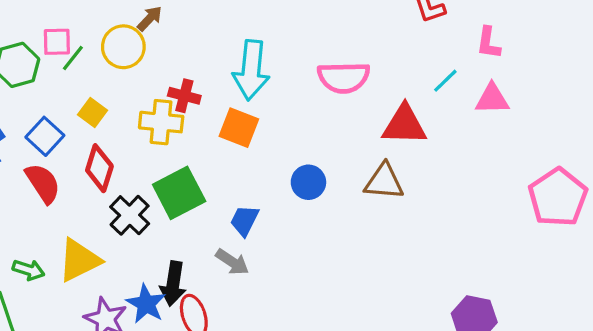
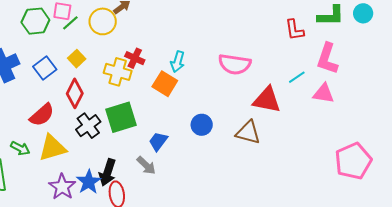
pink L-shape: (488, 43) -> (327, 59), size x1.5
cyan arrow: (251, 70) -> (178, 62), moved, size x0.6
red semicircle: (43, 183) -> (42, 115), moved, turned 72

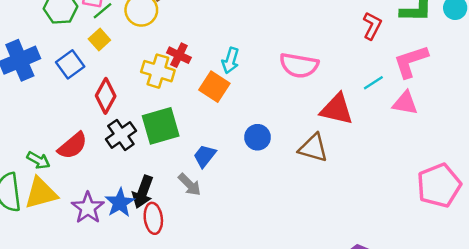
red L-shape: (295, 30) -> (372, 26), turned -145
yellow square: (77, 59) -> (99, 40), moved
pink L-shape: (327, 59) -> (411, 61), turned 52
red semicircle: (42, 115) -> (73, 146), moved
yellow triangle: (52, 148) -> (41, 193), moved

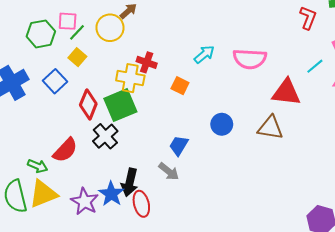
cyan arrow: (230, 61) -> (204, 54), moved, turned -140
orange square: (214, 87) -> (180, 86), size x0.7
green square: (161, 126) -> (120, 105), moved

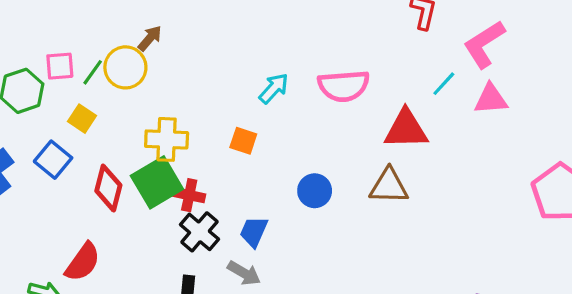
green line: (77, 32) -> (93, 72), moved
red cross: (147, 62) -> (189, 195), moved
black cross: (105, 136) -> (199, 232), moved

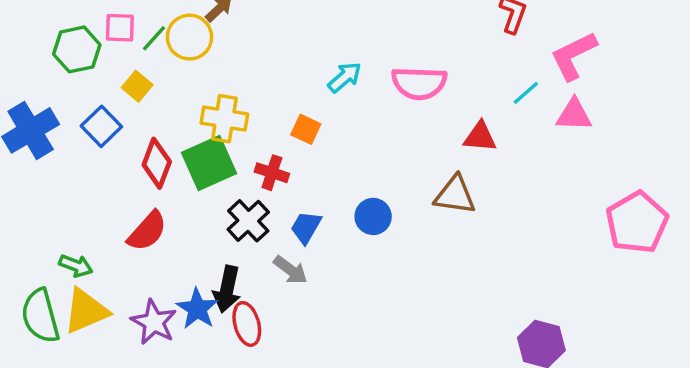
red triangle: (406, 129) -> (480, 137), size x0.7
blue circle: (315, 191) -> (373, 216), moved
red cross: (189, 195) -> (272, 173), moved
red semicircle: (83, 262) -> (147, 231), moved

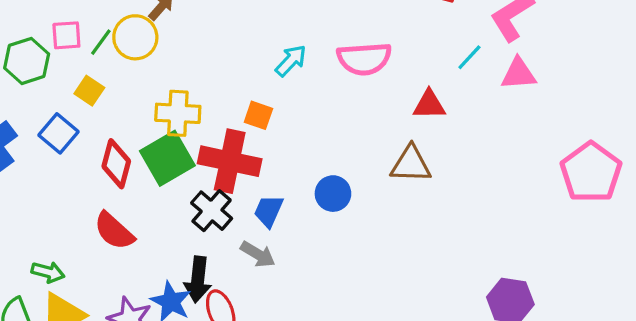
red cross: (272, 173) -> (230, 161), size x1.8
red semicircle: (147, 231) -> (114, 231), turned 96

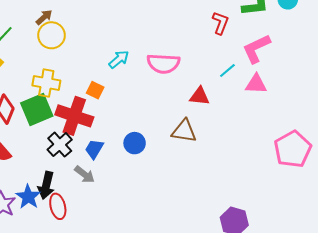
yellow circle: (135, 37) -> (51, 35), moved

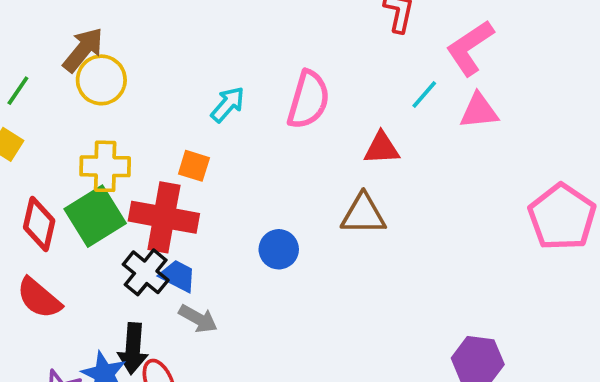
brown arrow: (44, 17) -> (83, 50), size x1.5
pink semicircle: (163, 64) -> (308, 100), turned -68
blue trapezoid: (94, 149) -> (178, 276), moved, turned 95

